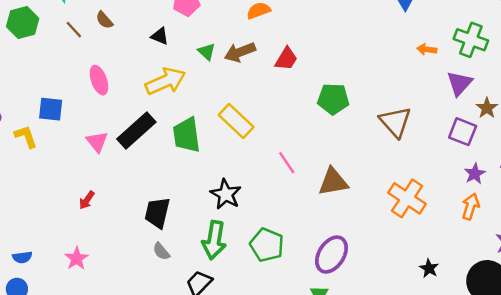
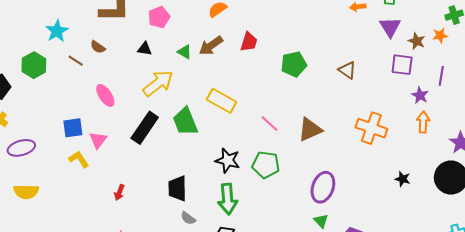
brown triangle: (395, 122) -> (347, 70), size x0.7
yellow L-shape: (26, 136) -> (79, 159), moved
pink triangle: (97, 142) -> (98, 140), moved, turned 30
green pentagon: (267, 245) -> (266, 165), moved

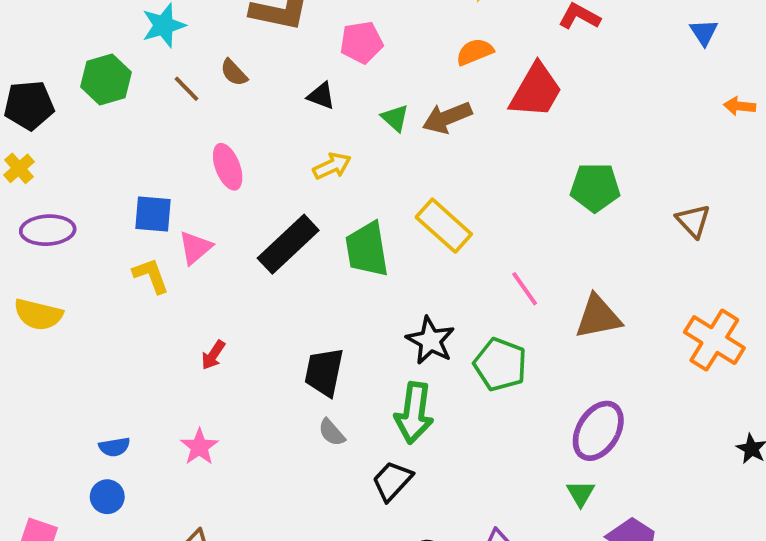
red trapezoid: (249, 42) -> (536, 91), moved, size x1.5
yellow arrow: (158, 83) -> (332, 166), size x0.6

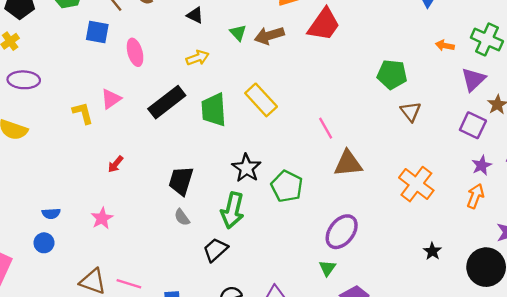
green pentagon: (595, 187) -> (392, 74), moved
blue square: (153, 214) -> (97, 32), moved
pink line: (525, 289) -> (326, 128), moved

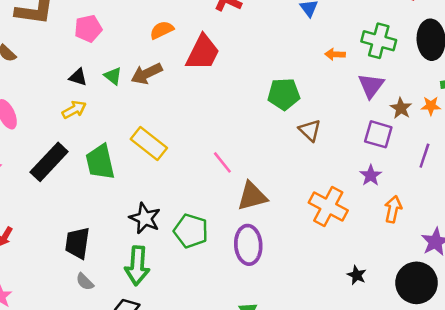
black triangle: (195, 15) -> (78, 77), moved
purple star: (482, 165) -> (371, 175), moved
purple ellipse: (342, 232) -> (248, 245), moved, turned -32

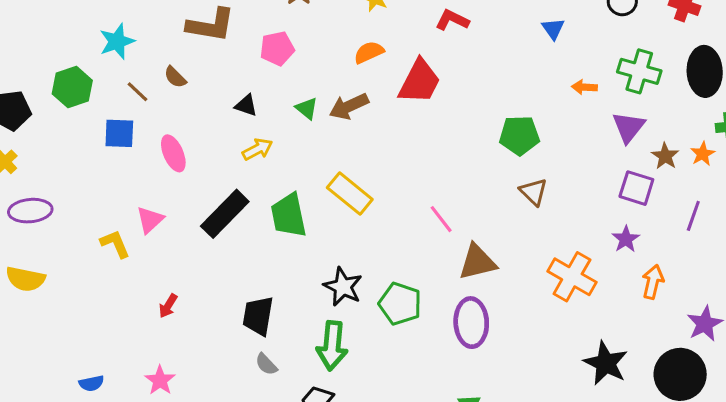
black triangle: (78, 77) -> (246, 105), moved
orange star: (431, 106) -> (703, 154), turned -30
brown triangle: (310, 130) -> (534, 192), moved
black star: (357, 275) -> (606, 363), size x1.8

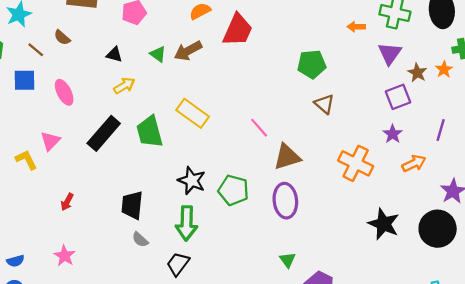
purple square: (636, 188) -> (398, 97), turned -35
purple line: (693, 216) -> (441, 130), moved
orange arrow: (653, 282) -> (414, 163), turned 55

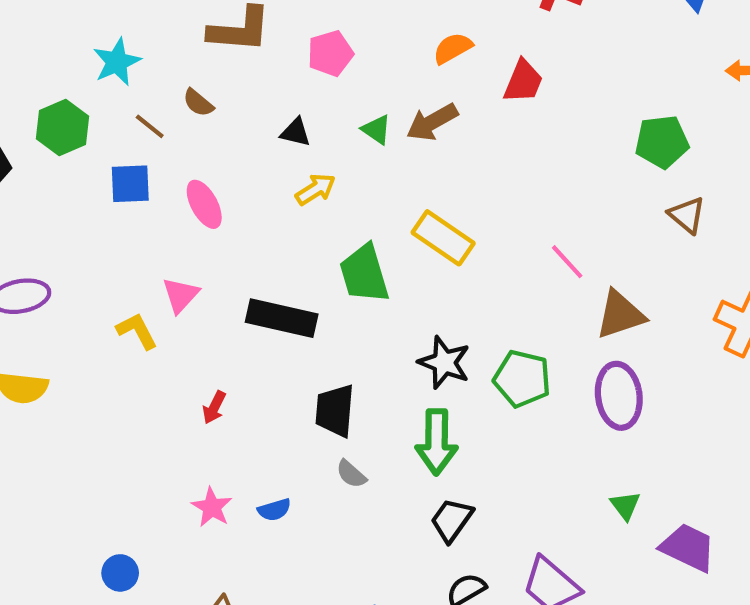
red trapezoid: (238, 30) -> (523, 81), size x0.7
black rectangle: (104, 133) -> (282, 318), moved, turned 63
blue semicircle: (15, 261) -> (274, 510), moved
black trapezoid: (178, 264) -> (452, 520), moved

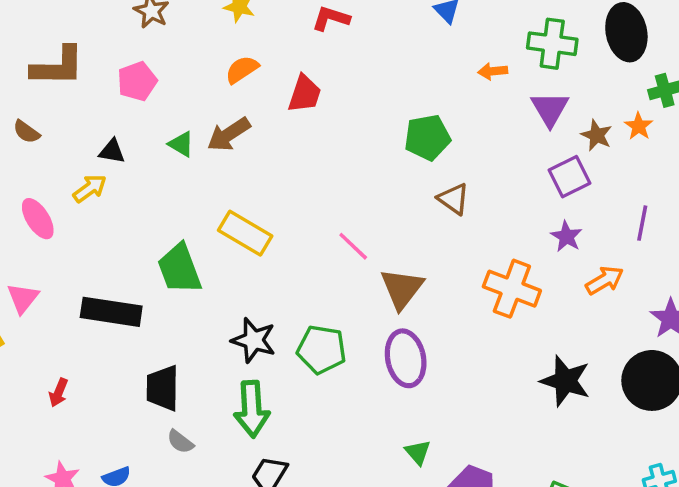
yellow arrow: (316, 189) -> (90, 188), moved
brown triangle: (620, 315) -> (402, 289), turned -30

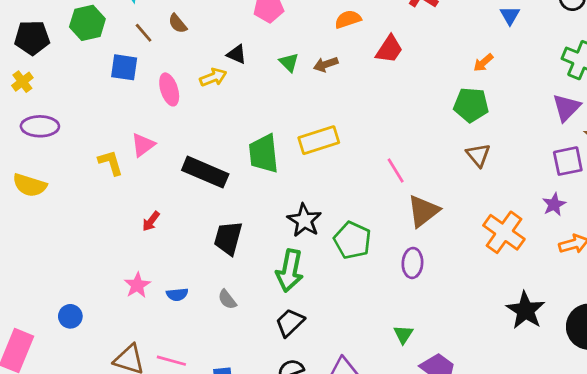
orange arrow: (493, 71) -> (483, 63), moved, turned -50
brown arrow: (229, 134) -> (326, 64), size x0.7
yellow rectangle: (245, 233) -> (319, 140), turned -63
purple ellipse: (406, 358) -> (412, 263), size x0.7
gray semicircle: (180, 442) -> (227, 299), moved

